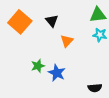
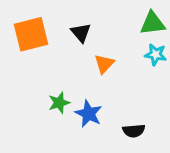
orange square: (20, 22) -> (31, 34), turned 35
black semicircle: (95, 88) -> (134, 131), moved

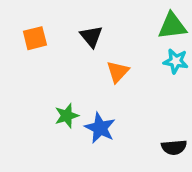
orange square: (31, 34) -> (35, 38), size x0.6
black semicircle: (134, 131) -> (174, 147), moved

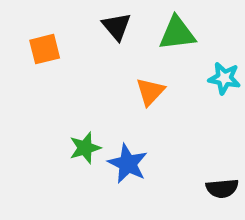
green triangle: (172, 26) -> (177, 33), moved
black triangle: (91, 36) -> (117, 27), moved

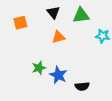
orange triangle: (150, 92) -> (58, 37), moved, turned 32
black semicircle: (222, 188) -> (82, 86), moved

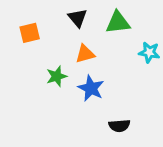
green star: (39, 68) -> (57, 76), moved
blue star: (58, 75) -> (91, 88), moved

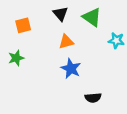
green triangle: (118, 22) -> (92, 17), turned 42
green star: (57, 76) -> (16, 58), moved

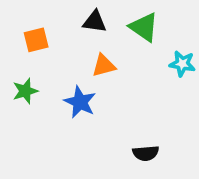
black triangle: (60, 14) -> (95, 22), turned -42
blue star: (71, 68) -> (80, 102), moved

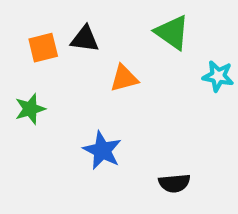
black triangle: (95, 22) -> (85, 39), moved
blue star: (80, 102) -> (102, 150), moved

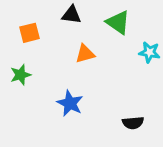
black triangle: (85, 39) -> (72, 15), moved
black semicircle: (174, 183) -> (133, 123), moved

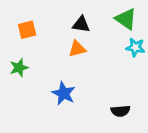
black triangle: (72, 15) -> (81, 24), moved
green triangle: (118, 22) -> (126, 19), moved

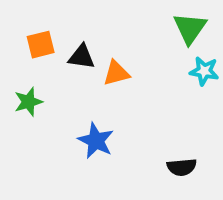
green triangle: (126, 19) -> (190, 28), turned 30
black triangle: (81, 24) -> (82, 57), moved

